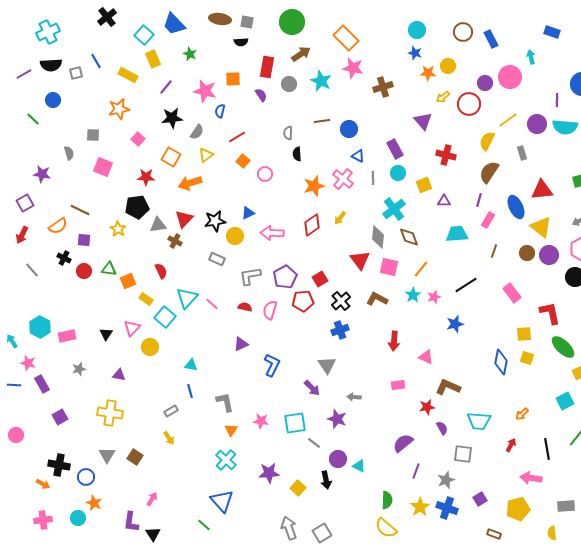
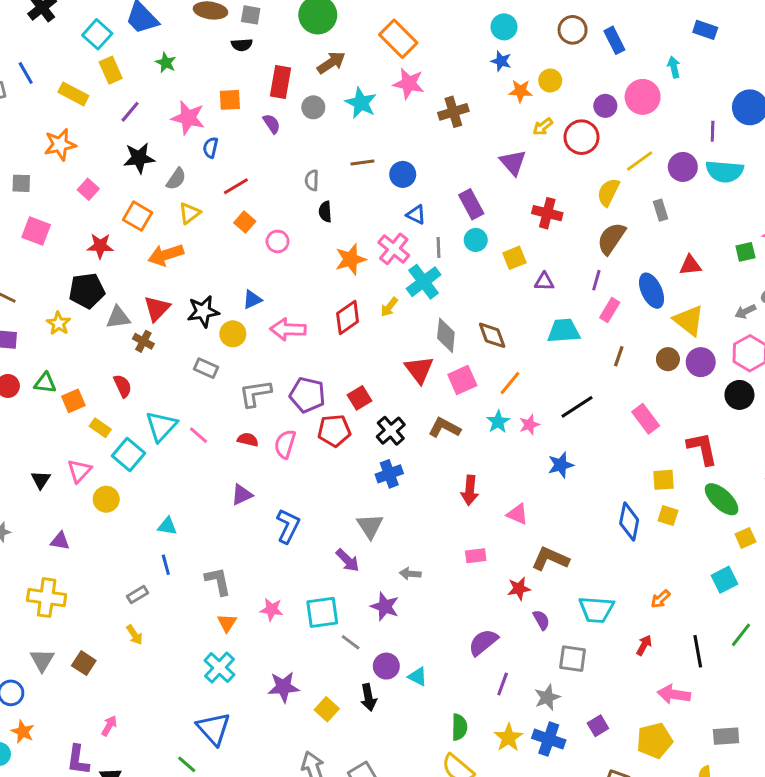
red triangle: (542, 190) -> (690, 265), size x0.7
cyan cross: (394, 209) -> (424, 282), moved
pink square: (389, 267) -> (462, 380), turned -36
purple pentagon: (285, 277) -> (307, 395), turned -30

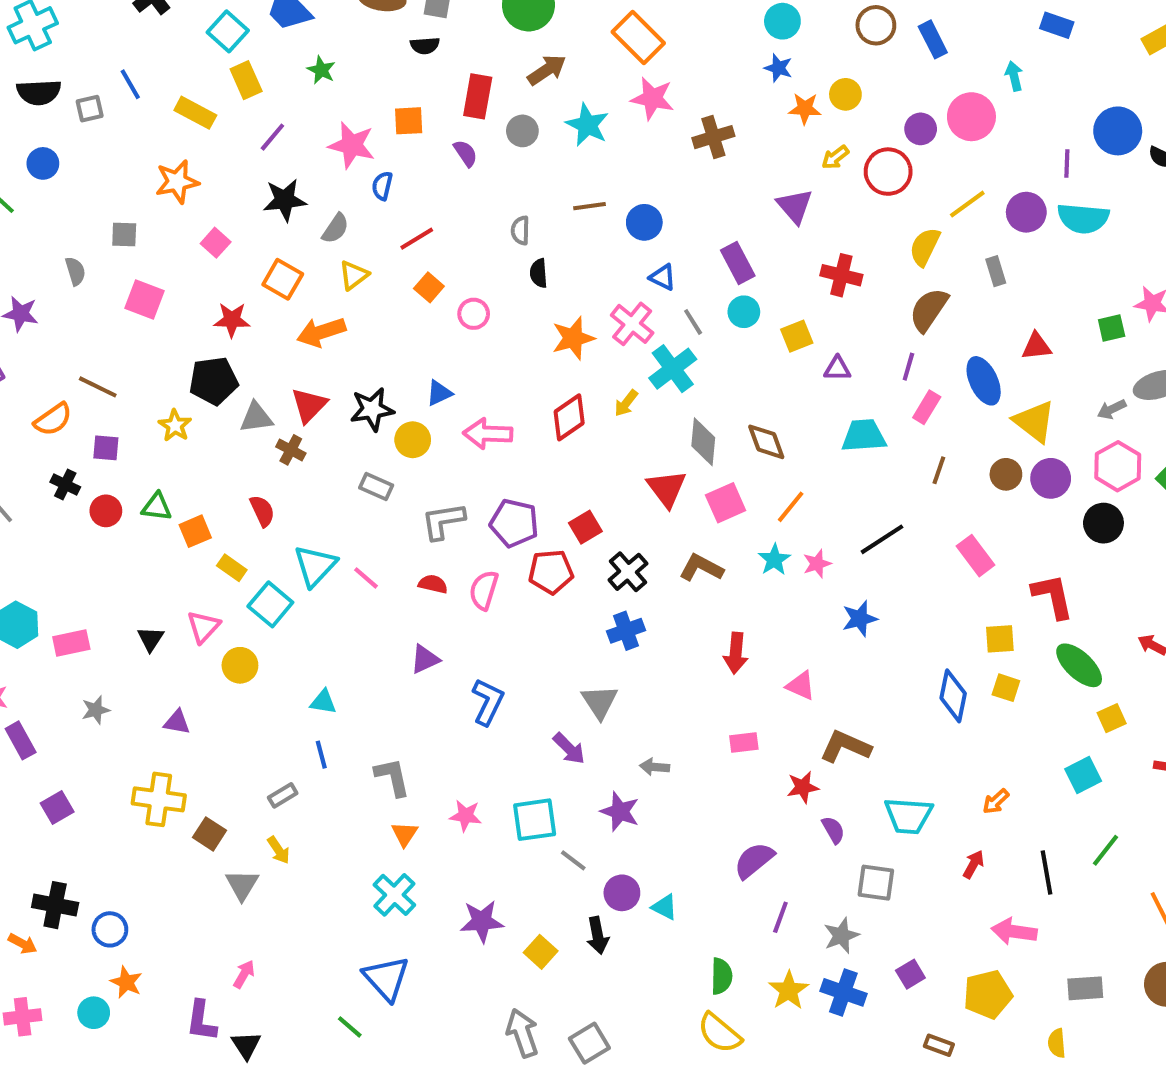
gray line: (438, 247) -> (693, 322), turned -30
gray triangle: (42, 660) -> (242, 885), moved
brown square: (84, 663) -> (209, 834), moved

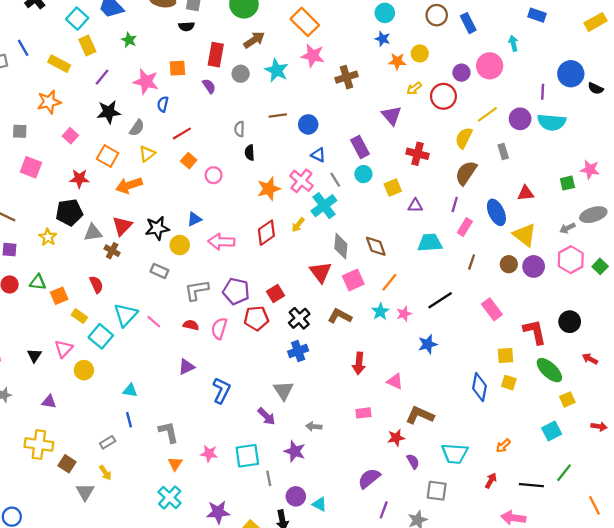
black circle: (1103, 523) -> (570, 322), moved
gray line: (573, 860) -> (269, 478), turned 42
black line: (1047, 873) -> (531, 485), turned -75

